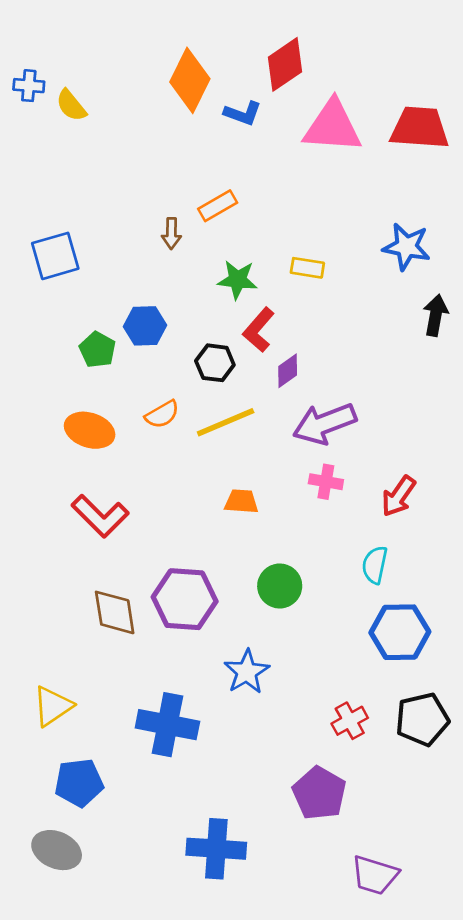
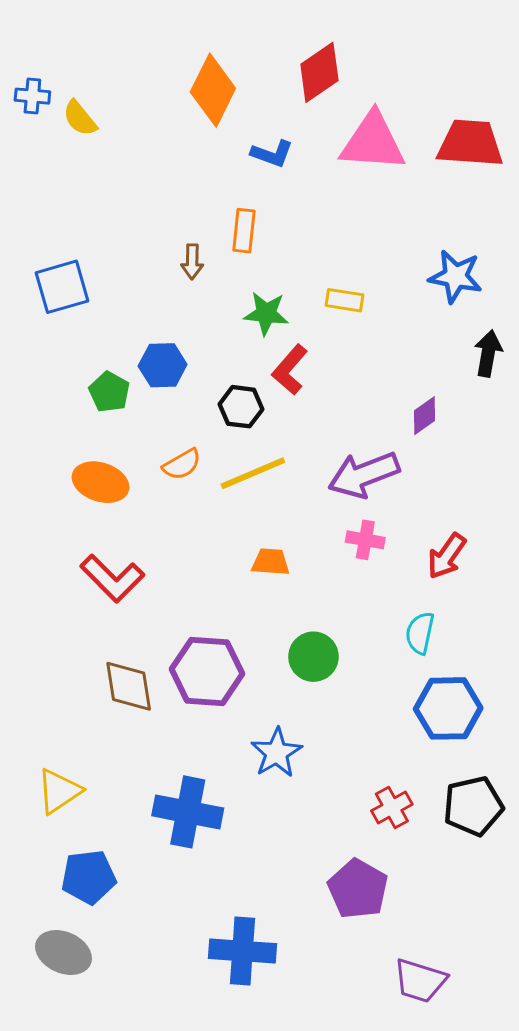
blue L-shape: (243, 113) -> (272, 154), moved
orange rectangle: (218, 206) -> (244, 231), turned -54
purple diamond: (288, 371) -> (424, 416), moved

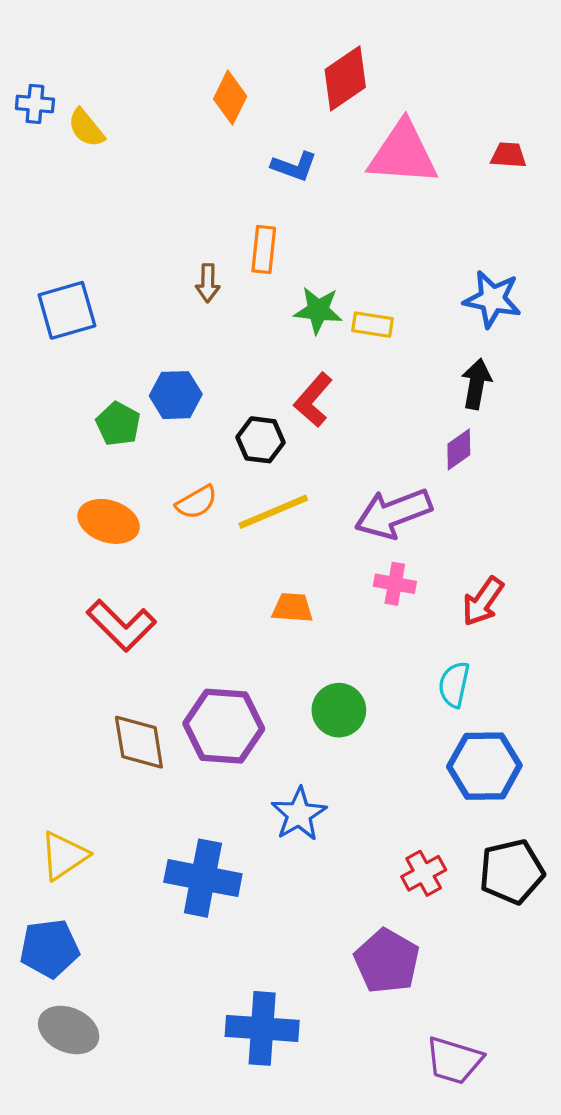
orange diamond: (213, 90) -> (230, 98), size x0.7
red trapezoid: (470, 143) -> (508, 155), size x0.5
green star: (266, 313) -> (318, 310), moved
black arrow: (488, 353) -> (476, 384), moved
blue pentagon: (89, 877) -> (49, 948), moved

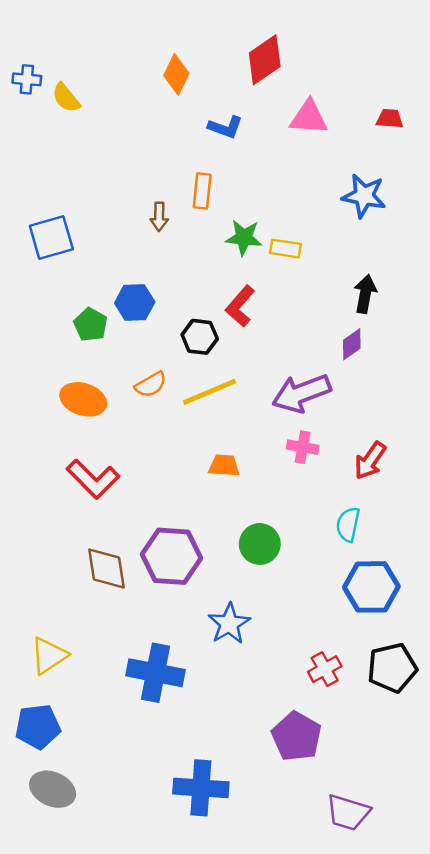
pink triangle: (403, 154) -> (309, 117), size x0.7
blue star: (492, 299) -> (364, 196), moved

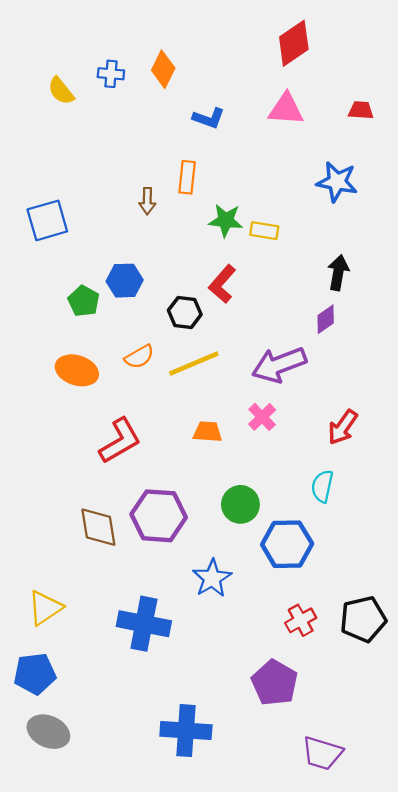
red diamond: (265, 60) -> (294, 43), moved
blue cross: (27, 79) -> (111, 74), moved
pink cross: (303, 447) -> (262, 417), moved, turned 36
red L-shape: (93, 479) -> (120, 441), moved, turned -75
blue hexagon: (371, 587) -> (287, 544), moved

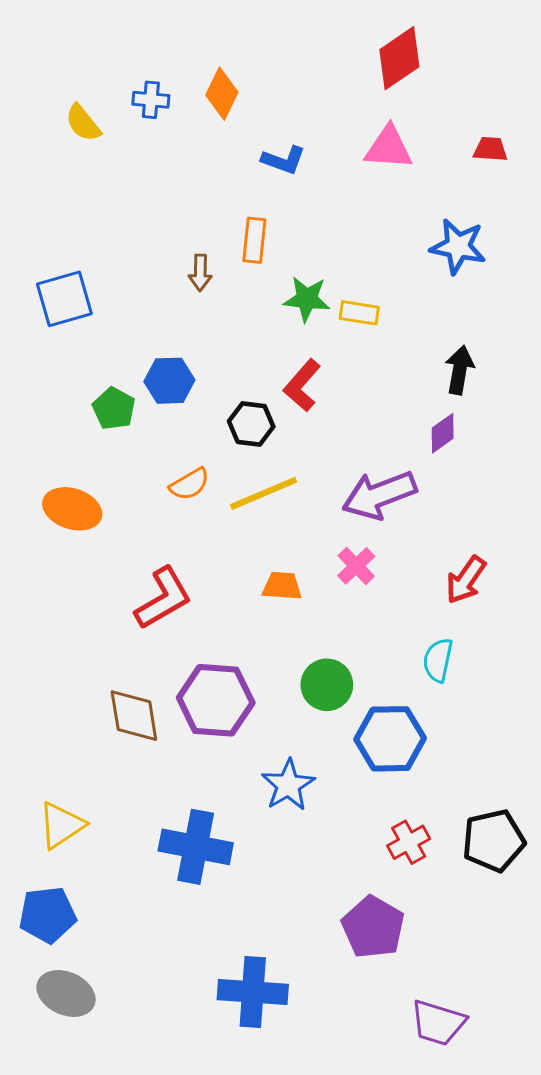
orange ellipse: (77, 370) -> (72, 509), moved

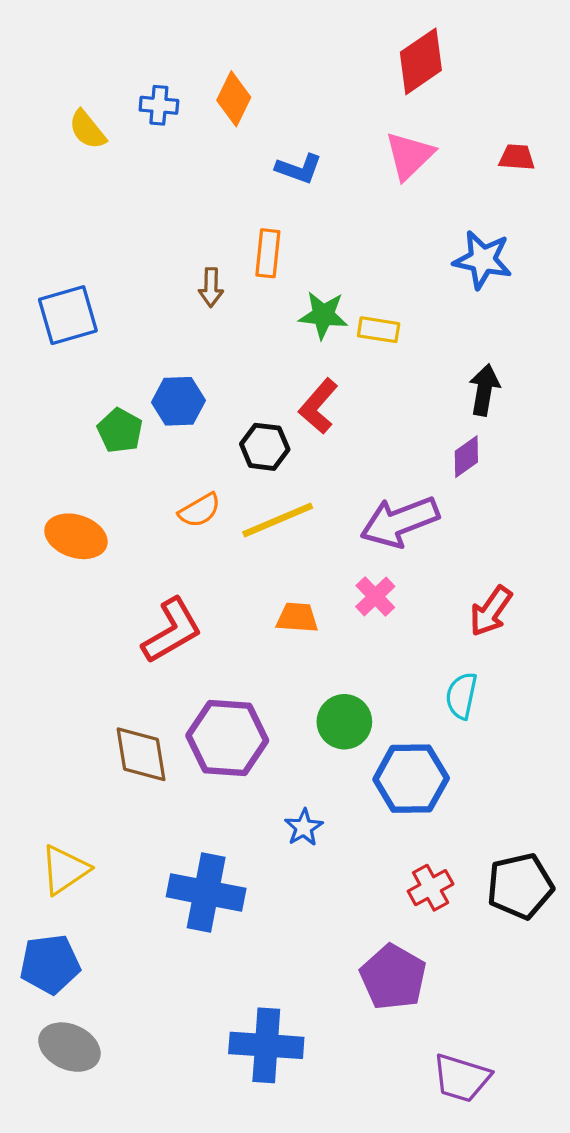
pink triangle: (389, 148) -> (409, 156), turned -48
blue star: (288, 785) -> (304, 827), size x0.7

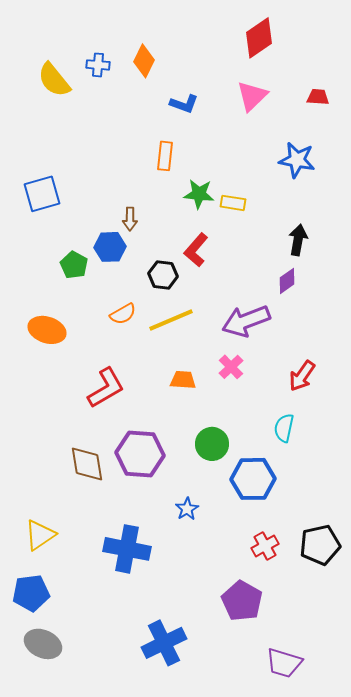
yellow semicircle: (87, 130) -> (54, 80), size x1.4
brown arrow: (211, 287) -> (130, 219), moved
blue cross: (266, 1045) -> (164, 643), turned -30

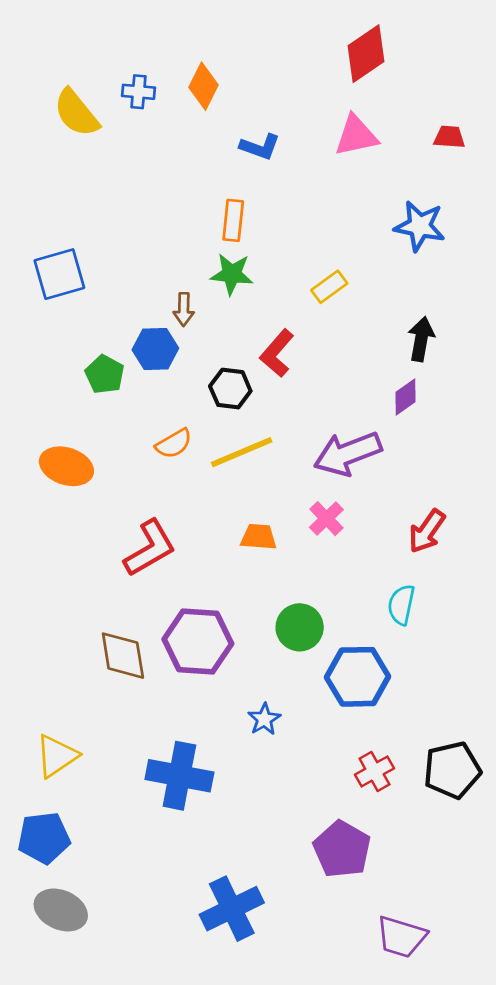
pink triangle: (252, 96) -> (356, 136), turned 32
green star: (199, 194) -> (232, 274), moved
yellow rectangle: (233, 203) -> (329, 287), turned -45

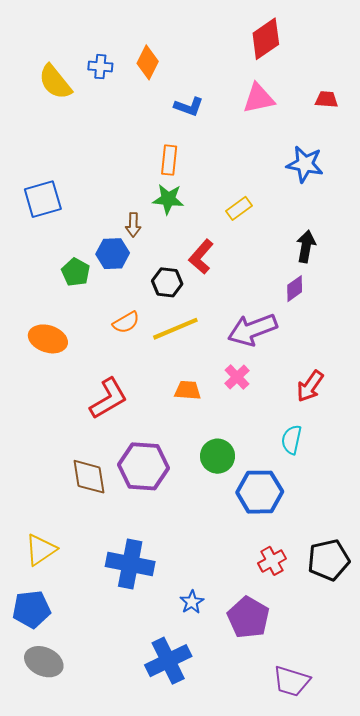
blue star: (264, 719) -> (192, 602), moved

